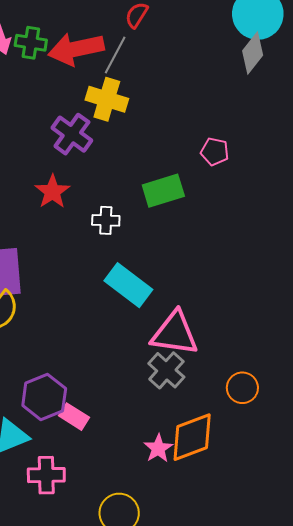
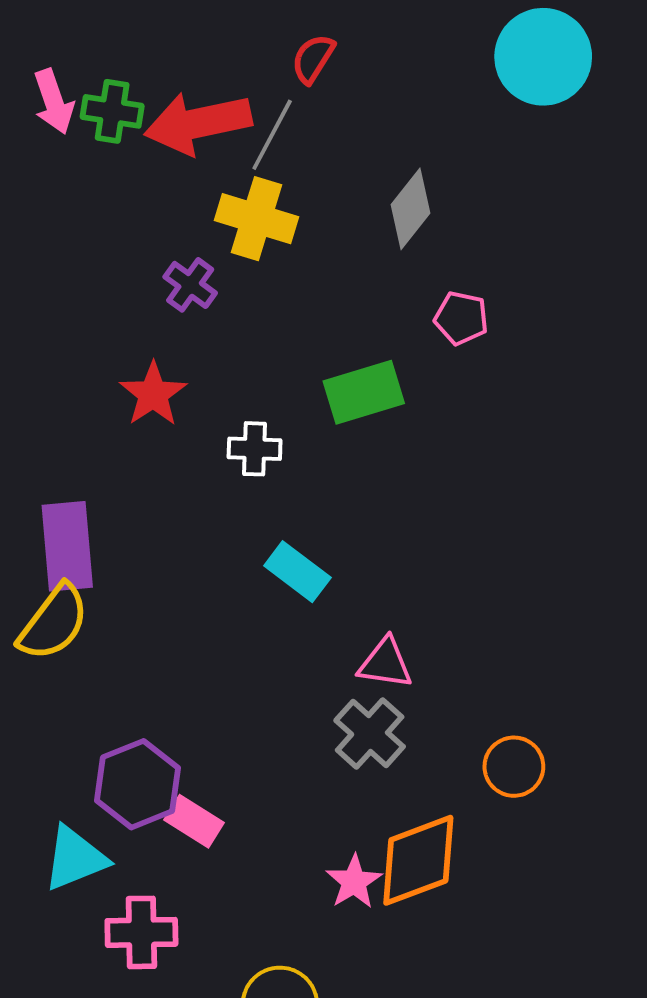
gray diamond: (253, 53) -> (411, 209), moved
purple cross: (72, 134) -> (190, 285), size x0.7
cyan rectangle: (128, 285) -> (297, 572), size x0.7
pink triangle: (175, 333) -> (385, 663), size x0.6

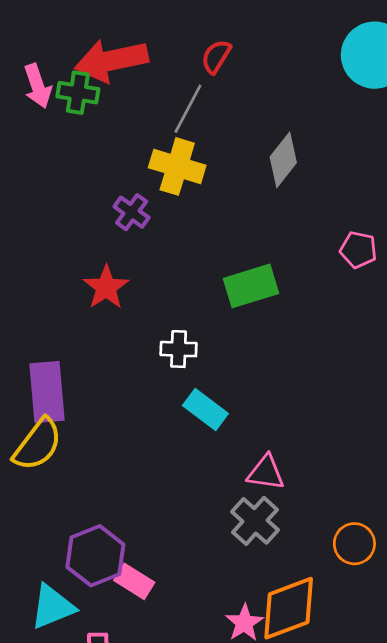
red arrow: (198, 123) -> (111, 60), moved
pink pentagon: (461, 318) -> (358, 250), moved
white cross: (255, 449) -> (179, 349), moved

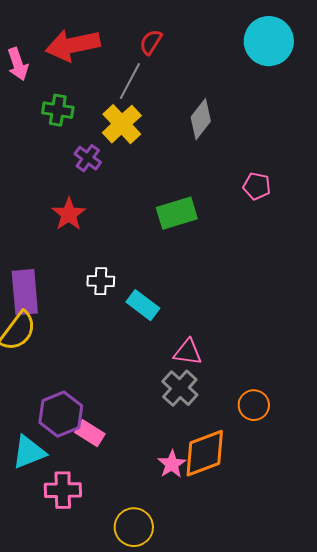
green cross: (78, 93) -> (58, 110), moved
yellow cross: (177, 166) -> (122, 124), turned 30
white cross: (179, 349) -> (101, 281), moved

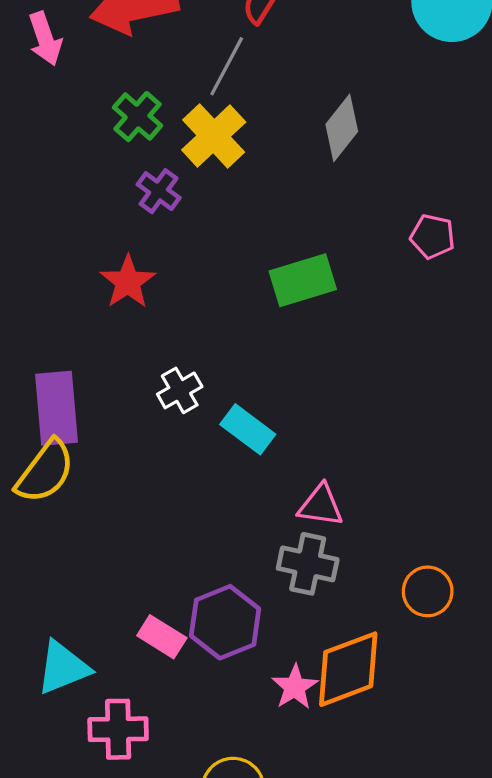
green cross: (58, 110) -> (138, 117), moved, turned 32
white cross: (101, 281) -> (180, 390), turned -32
gray cross: (180, 388) -> (308, 564), turned -30
purple hexagon: (61, 414) -> (225, 622), moved

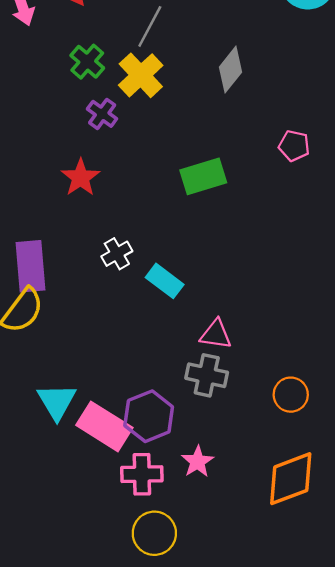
pink rectangle: (162, 637) -> (104, 426), size x1.6
cyan triangle: (63, 668) -> (57, 401), moved, turned -39
orange diamond: (348, 669) -> (291, 479), moved
pink cross: (118, 729) -> (142, 474), moved

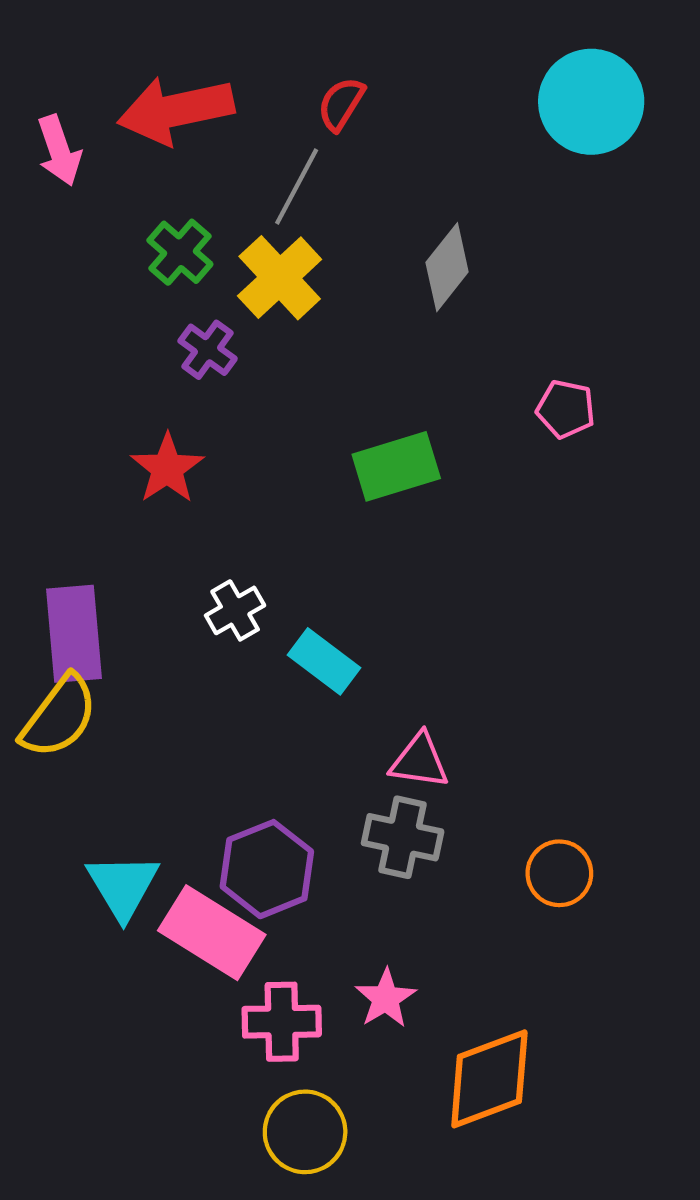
purple hexagon: (149, 416) -> (267, 869), moved
orange diamond: (291, 479) -> (489, 1079), moved

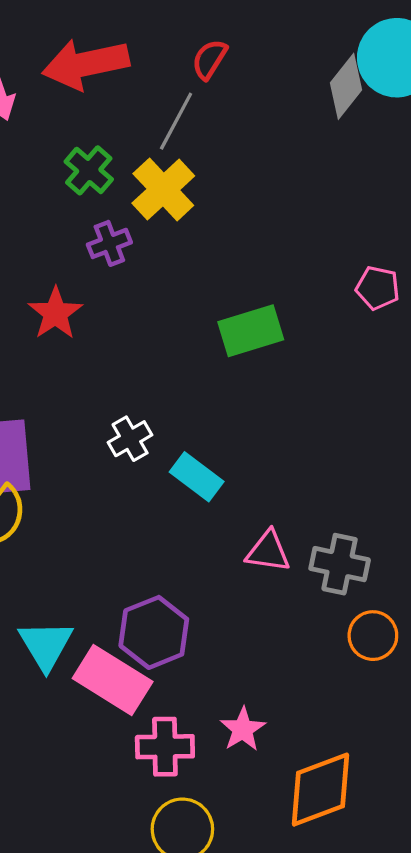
gray diamond: (447, 267) -> (346, 86), moved
purple cross: (208, 350) -> (109, 243), turned 33
red star: (167, 468) -> (55, 313), moved
gray cross: (403, 837) -> (340, 564), moved

